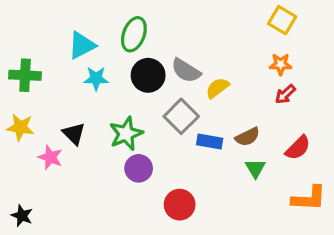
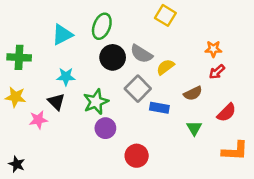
yellow square: (282, 20) -> (165, 15), moved
cyan star: (96, 78) -> (66, 77), moved
brown semicircle: (247, 137) -> (193, 93), moved
pink star: (50, 157) -> (38, 120), turned -30

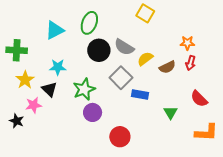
red arrow: (217, 72) -> (191, 63), turned -32
brown semicircle: (193, 93) -> (167, 67), moved
yellow star: (15, 97) -> (25, 80), moved, turned 30
red semicircle: (227, 113) -> (199, 99), turned 90
black star: (17, 164) -> (17, 121), moved

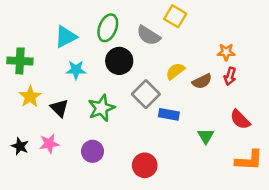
gray semicircle: (124, 47) -> (149, 35), moved
cyan star: (58, 67) -> (76, 70), moved
pink star: (33, 105) -> (49, 144), moved
purple circle: (93, 112) -> (92, 151), moved

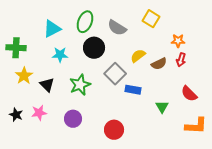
yellow square: (175, 16) -> (151, 19), moved

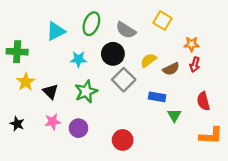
black circle: (94, 48) -> (113, 54), moved
cyan star: (60, 55) -> (78, 59), moved
blue rectangle: (133, 90) -> (157, 97), moved
red semicircle: (189, 94) -> (203, 101), turned 30
pink star: (39, 113) -> (53, 122), moved

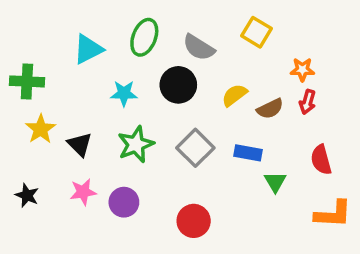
gray square: (124, 80) -> (195, 148), moved

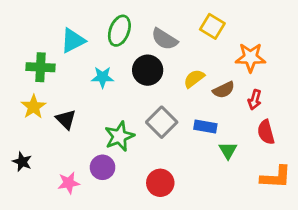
orange star: (302, 70) -> (250, 57), size x1.5
green cross: (27, 81) -> (41, 67), moved
red arrow: (308, 102) -> (255, 100), moved
green star: (136, 144) -> (119, 136), moved
pink star: (83, 192) -> (69, 183), moved

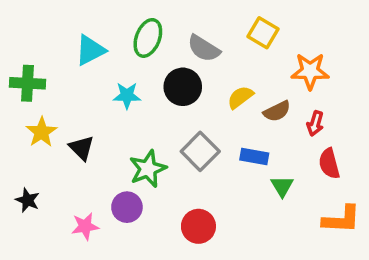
green cross: (41, 67) -> (28, 83), moved

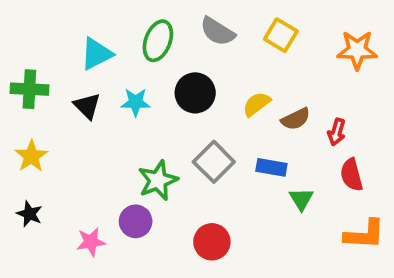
gray semicircle: (204, 48) -> (217, 31), moved
orange star: (310, 71) -> (357, 50), moved
yellow star: (41, 132) -> (31, 156), moved
black triangle: (82, 148) -> (87, 106), moved

